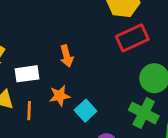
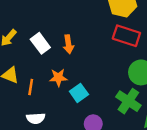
red rectangle: (132, 38) -> (126, 36), turned 36
white rectangle: (27, 74) -> (40, 43), moved, turned 54

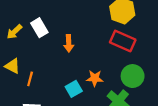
white rectangle: (40, 43) -> (39, 28), moved
orange star: (58, 78) -> (95, 78), moved

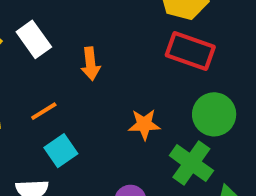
orange line: (30, 79) -> (44, 111), moved, turned 48
cyan square: (74, 89) -> (61, 151), moved

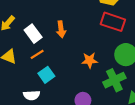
white rectangle: (34, 39) -> (33, 34), moved
green cross: (191, 163) -> (114, 80), turned 30

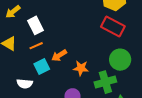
orange arrow: (61, 29) -> (59, 55), moved, turned 56
orange star: (90, 60) -> (81, 68), moved

